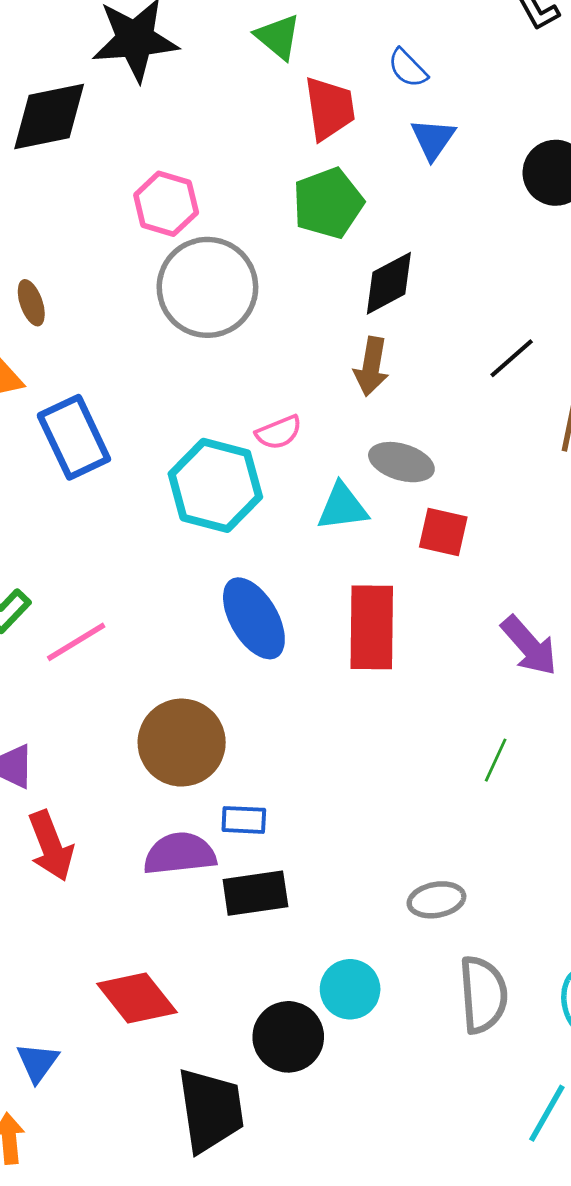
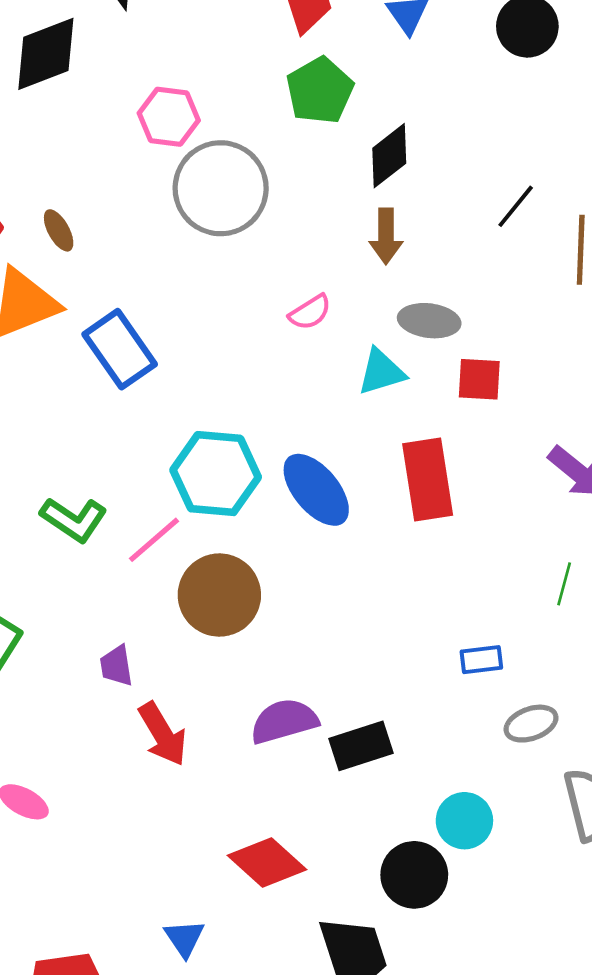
cyan hexagon: (215, 485) -> (216, 474), moved
brown circle: (182, 743) -> (219, 595), moved
blue rectangle: (244, 820) -> (481, 660), moved

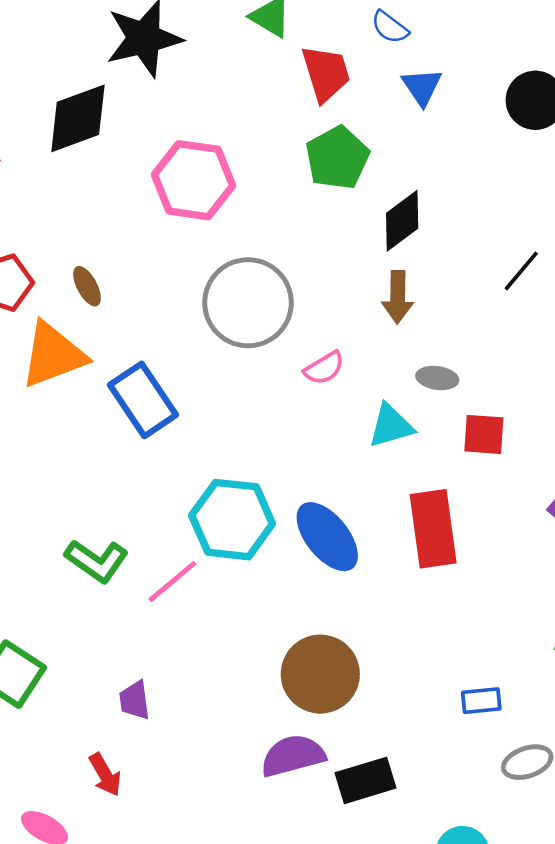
pink hexagon: (169, 117) -> (193, 180), size x1.4
gray circle: (221, 188) -> (248, 303), moved
gray ellipse: (429, 321) -> (437, 378), size x0.7
brown circle: (219, 595) -> (320, 674), moved
red arrow: (163, 734) -> (105, 775), moved, size x0.7

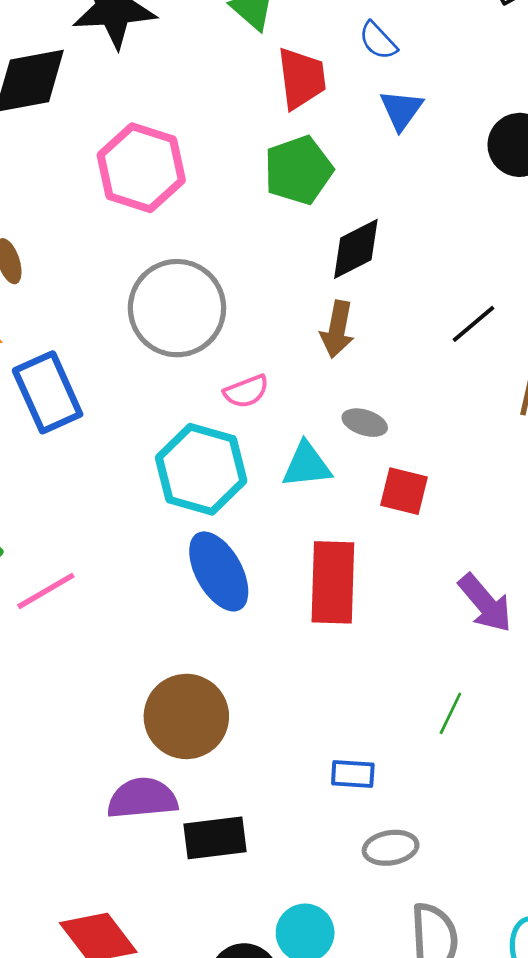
cyan hexagon: (232, 520) -> (201, 469), moved

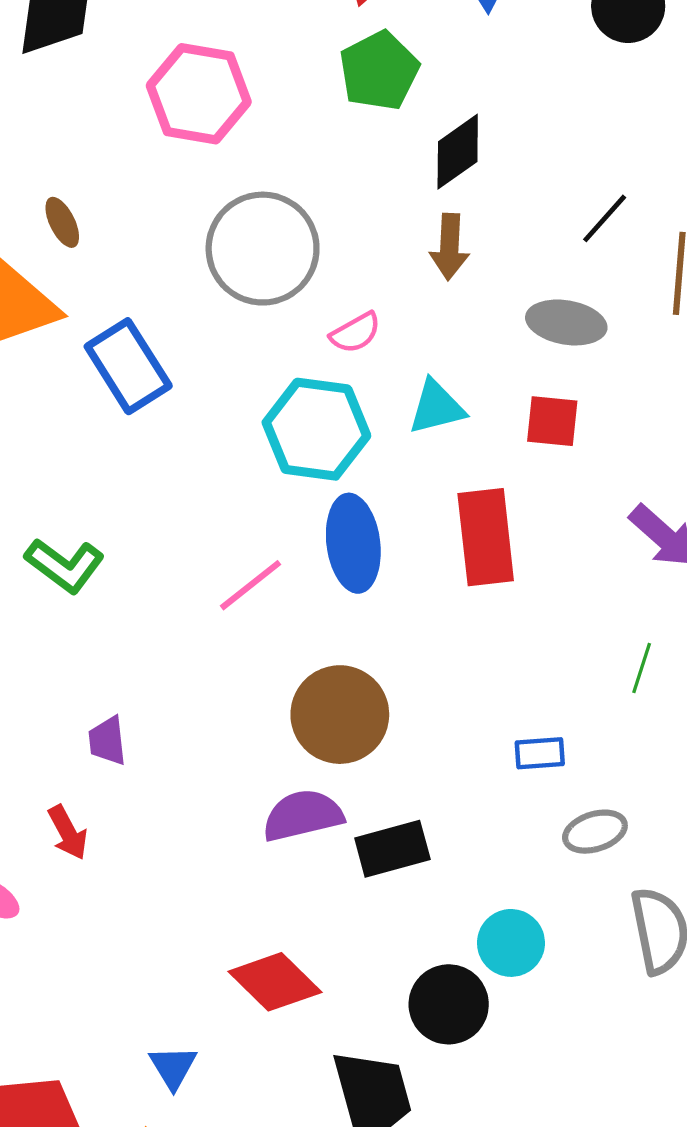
gray ellipse: (365, 423) -> (566, 322), moved, size x1.5
blue ellipse: (219, 571) -> (353, 543), turned 30
pink line: (46, 591) -> (251, 585), moved

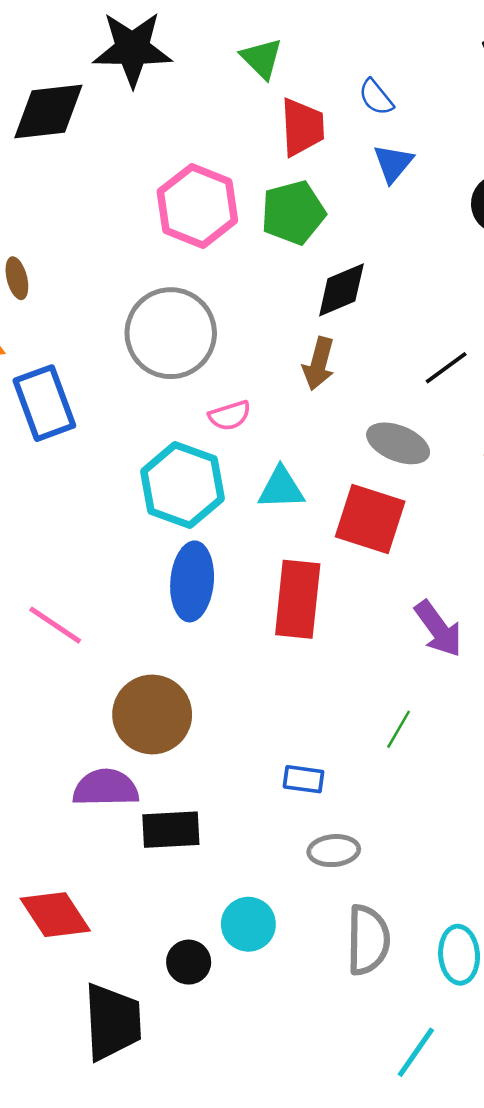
pink hexagon: (199, 94) -> (197, 206), moved
red square: (552, 421) -> (370, 519), size x1.5
pink line: (251, 585) -> (55, 625), moved, turned 60
black circle: (449, 1004) -> (189, 962), size x0.7

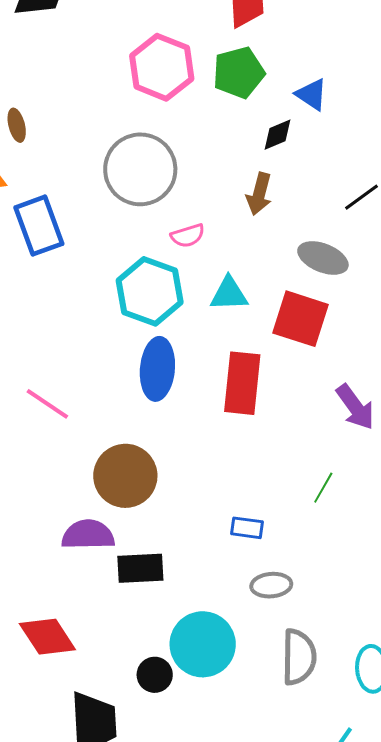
blue triangle: (393, 163) -> (312, 94), moved, turned -36
black diamond: (341, 290) -> (277, 135), size x0.7
cyan circle: (248, 924) -> (203, 644), size x1.5

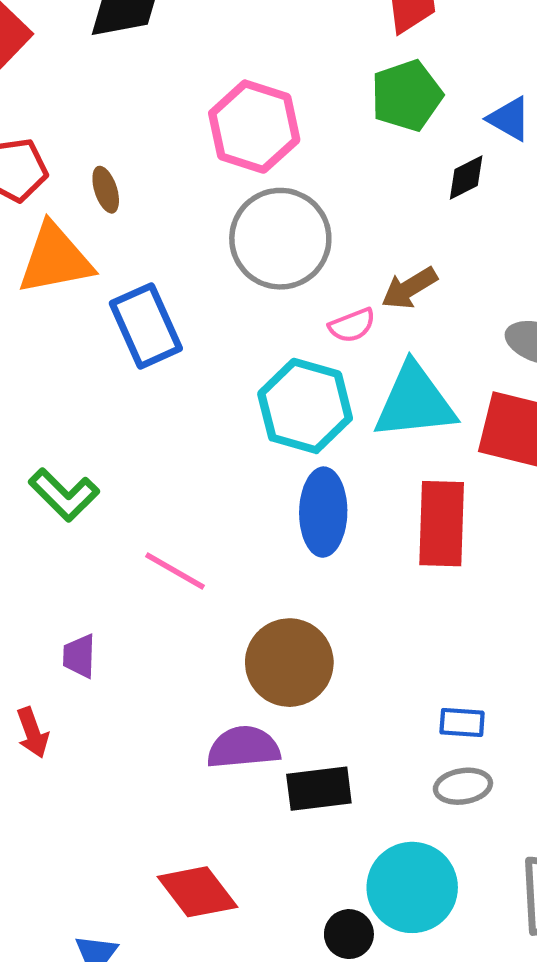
pink hexagon: (162, 67) -> (254, 127), moved
brown arrow: (259, 194) -> (409, 288), moved, turned 48
cyan triangle: (229, 294) -> (415, 402), size x1.6
gray ellipse: (271, 585) -> (463, 786), moved

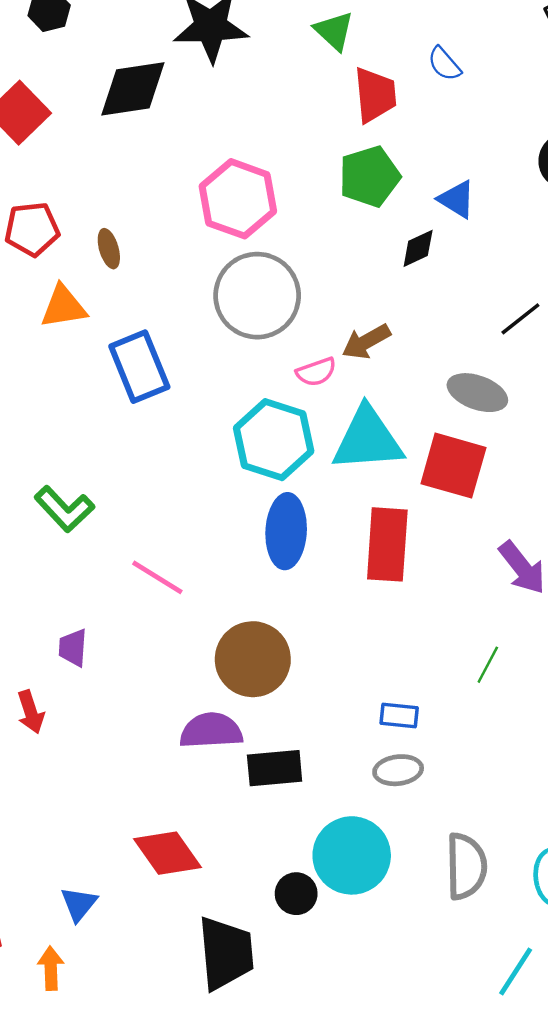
orange triangle: (55, 259) -> (63, 307), size x0.7

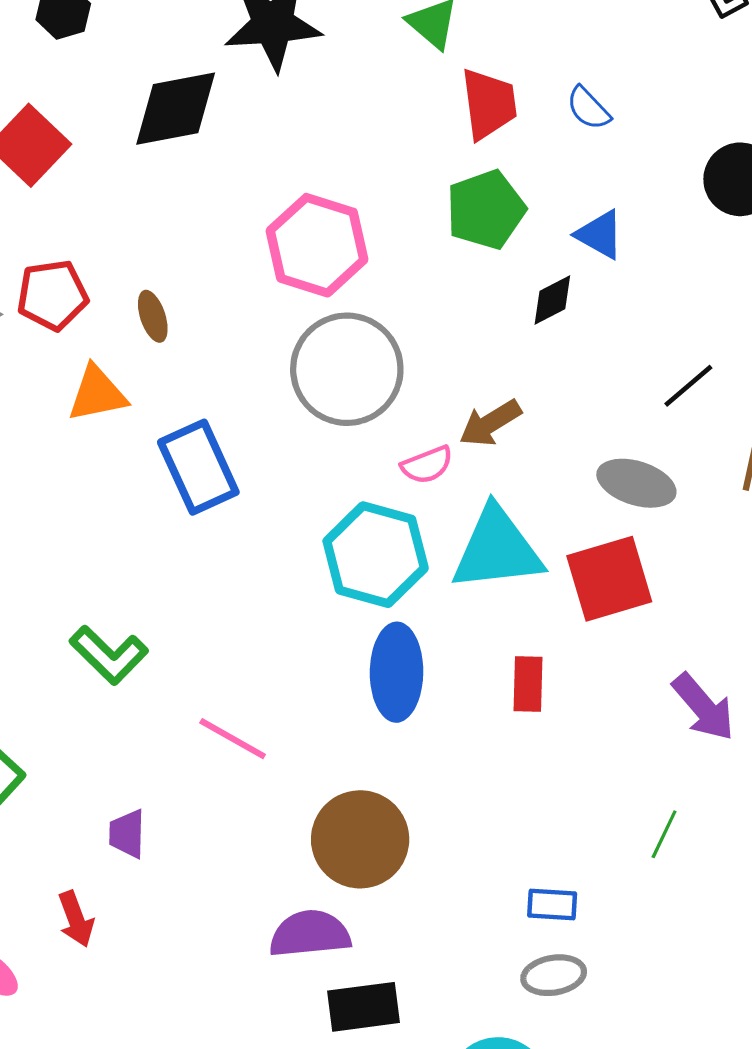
blue semicircle: (444, 64) -> (588, 108), moved
red square: (453, 466) -> (609, 579), turned -30
red rectangle: (387, 544) -> (528, 684), size x0.6
black rectangle: (275, 768) -> (364, 1007), moved

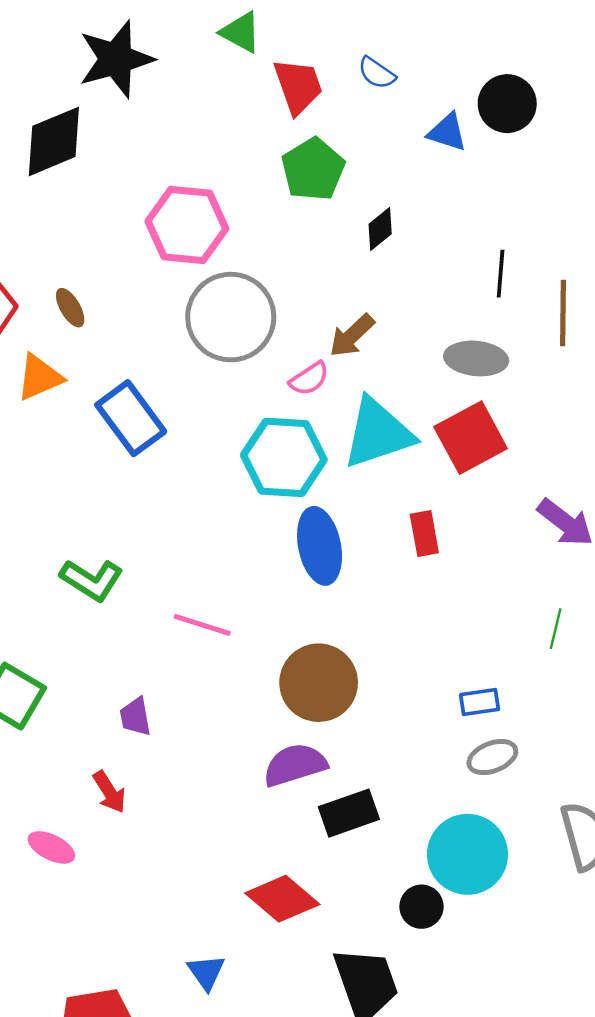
blue triangle: (600, 235) -> (447, 132), moved
black line: (688, 386) -> (501, 274), turned -33

